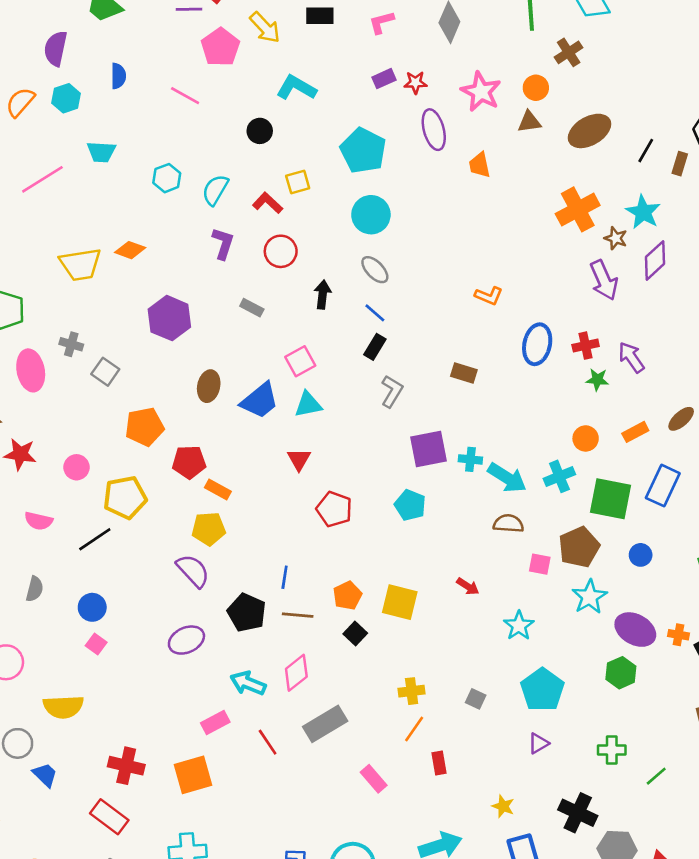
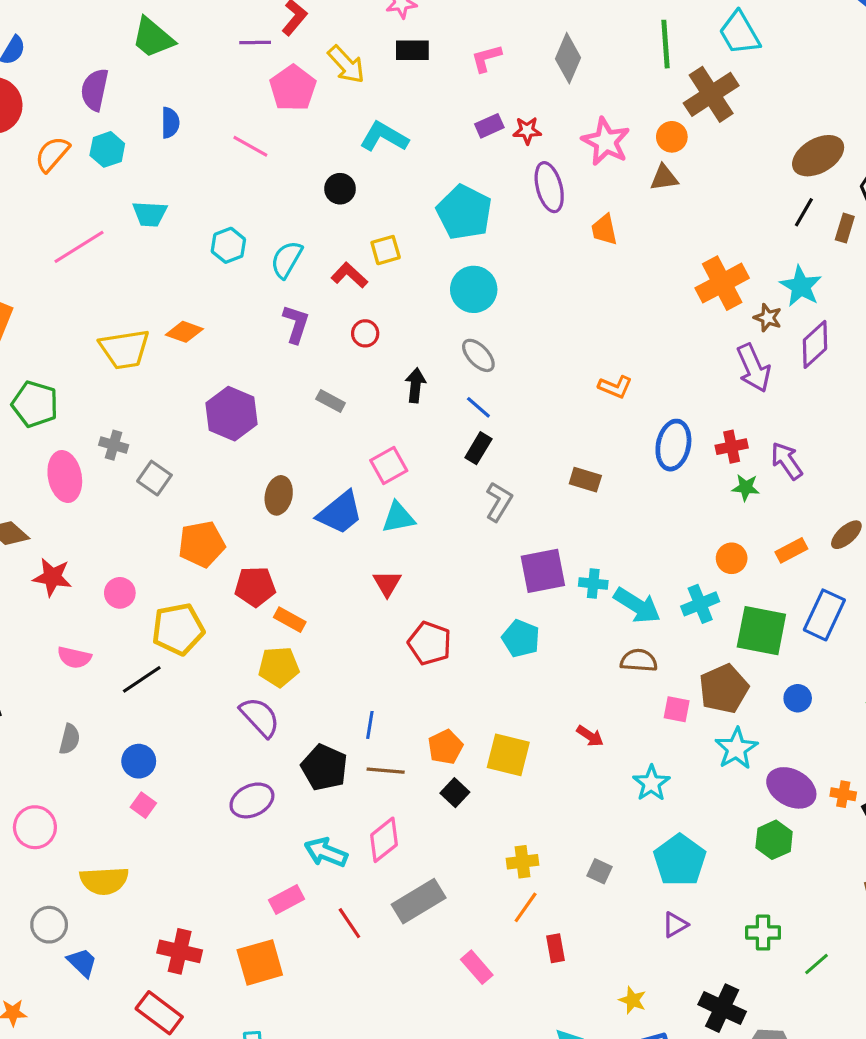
brown cross: (569, 52) -> (711, 94), size x1.6
brown ellipse: (590, 131) -> (818, 156), moved
red circle: (281, 251) -> (365, 333), size x0.7

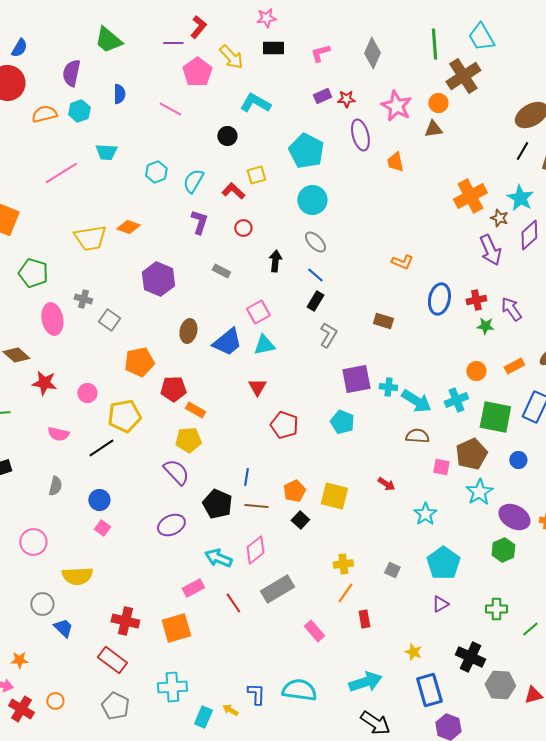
orange semicircle: (52, 154) -> (44, 114), turned 35

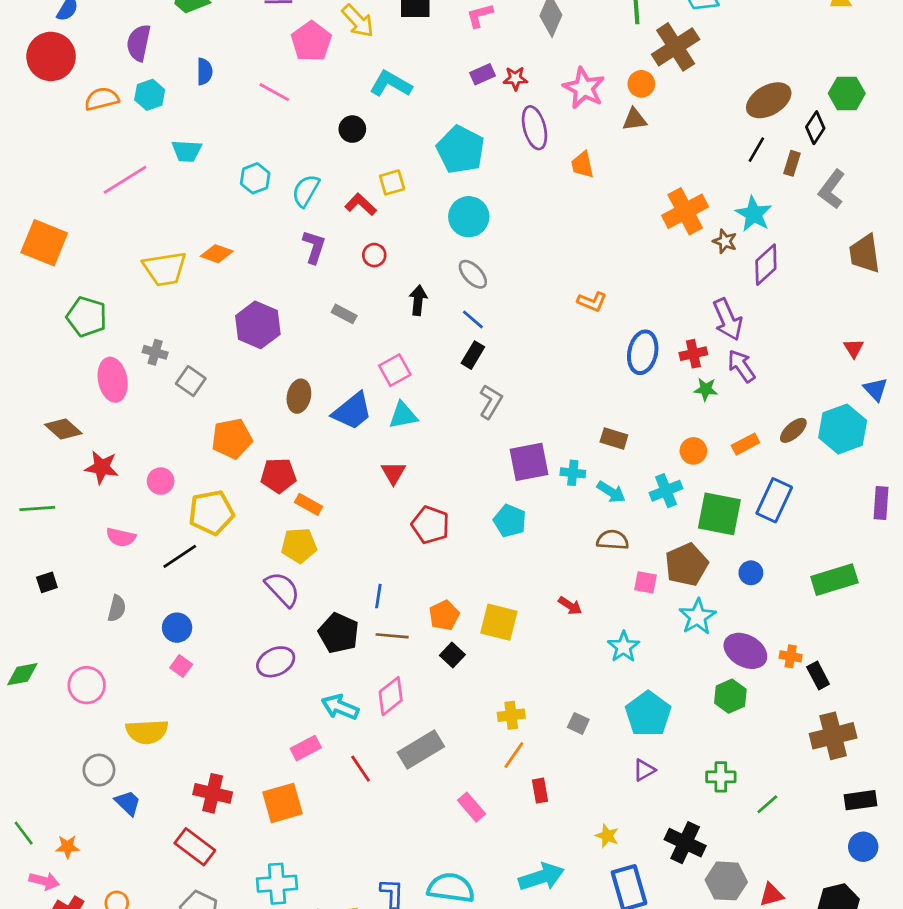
purple arrow: (490, 250) -> (728, 319), moved
brown rectangle: (383, 321) -> (614, 439), moved
cyan arrow: (416, 401) -> (611, 492), size x0.7

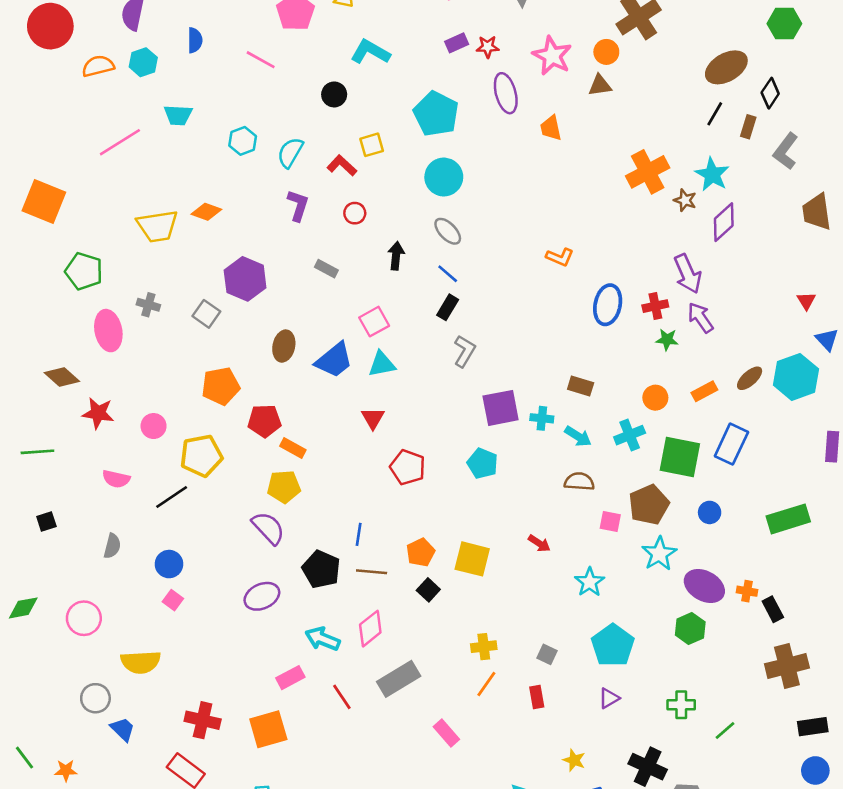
green hexagon: (847, 93) -> (784, 24), moved
gray square: (191, 381) -> (206, 314), moved
red rectangle: (540, 791) -> (537, 697), moved

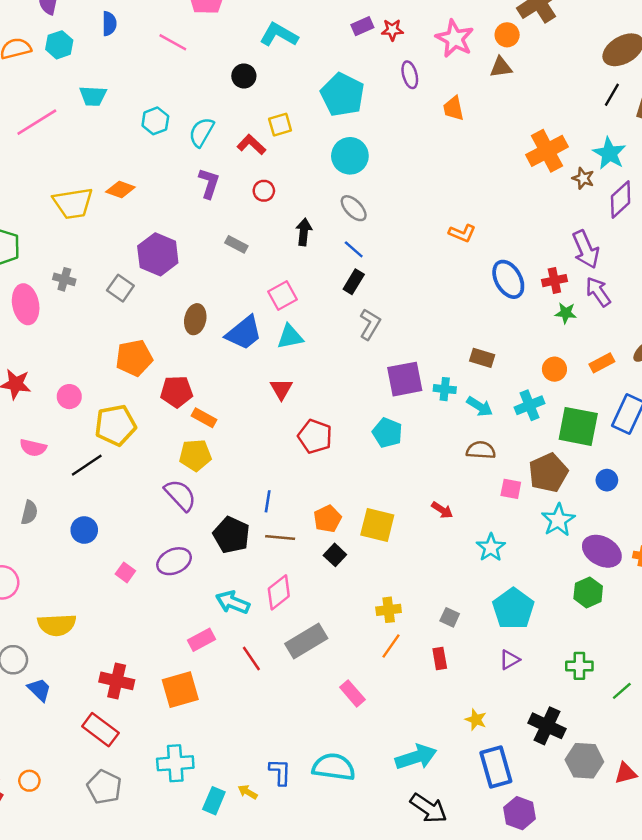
purple ellipse: (506, 93) -> (410, 75), size x0.7
blue ellipse: (608, 305) -> (508, 279), turned -42
pink square: (173, 600) -> (125, 572), moved

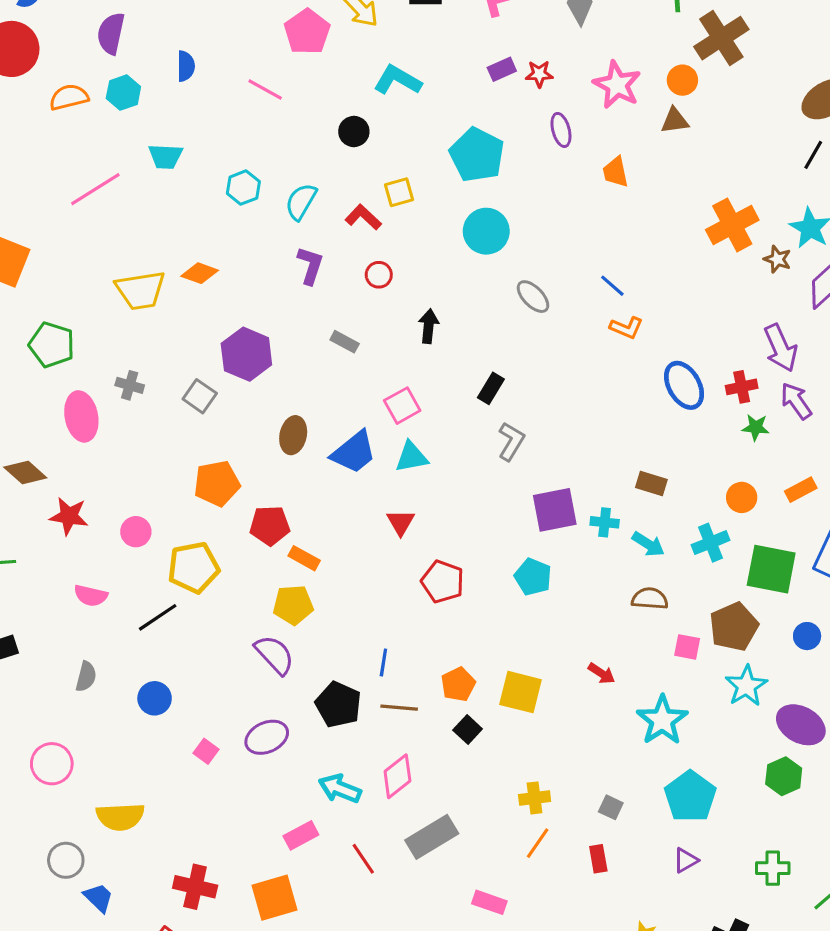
gray ellipse: (354, 208) -> (533, 297), moved
blue line: (354, 249) -> (612, 286), moved
cyan star: (491, 547) -> (662, 720), size x1.4
pink rectangle: (352, 693) -> (489, 902), turned -30

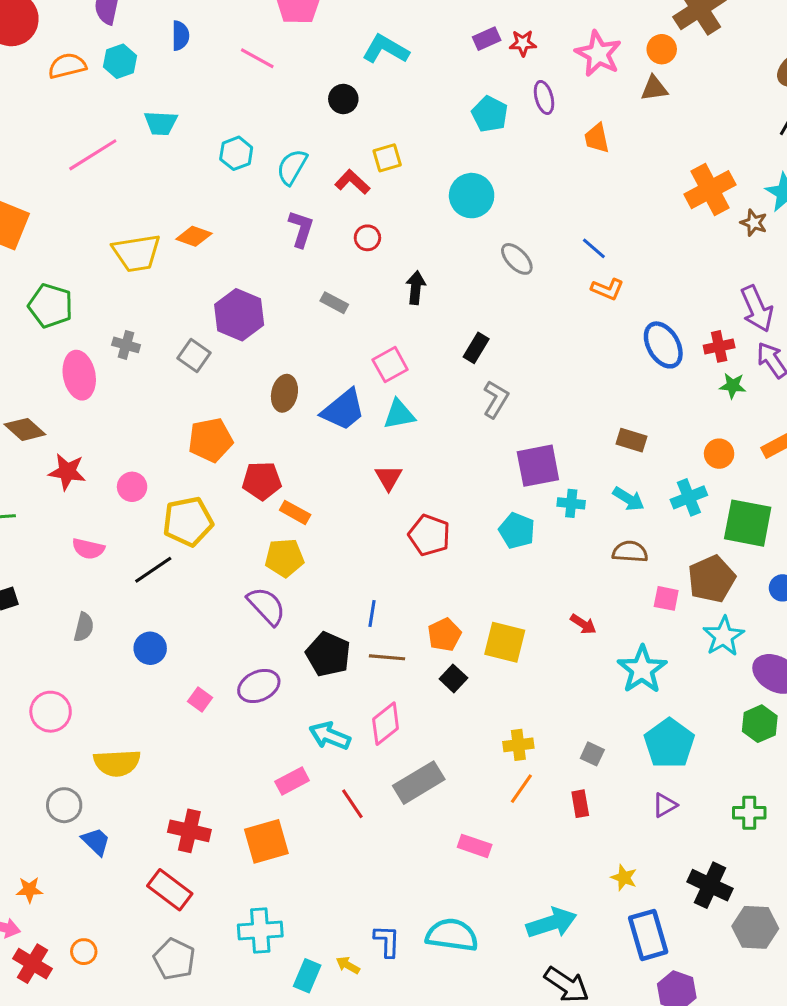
cyan pentagon: (477, 155) -> (490, 114), moved, size x0.7
cyan cross: (605, 522) -> (571, 503), moved

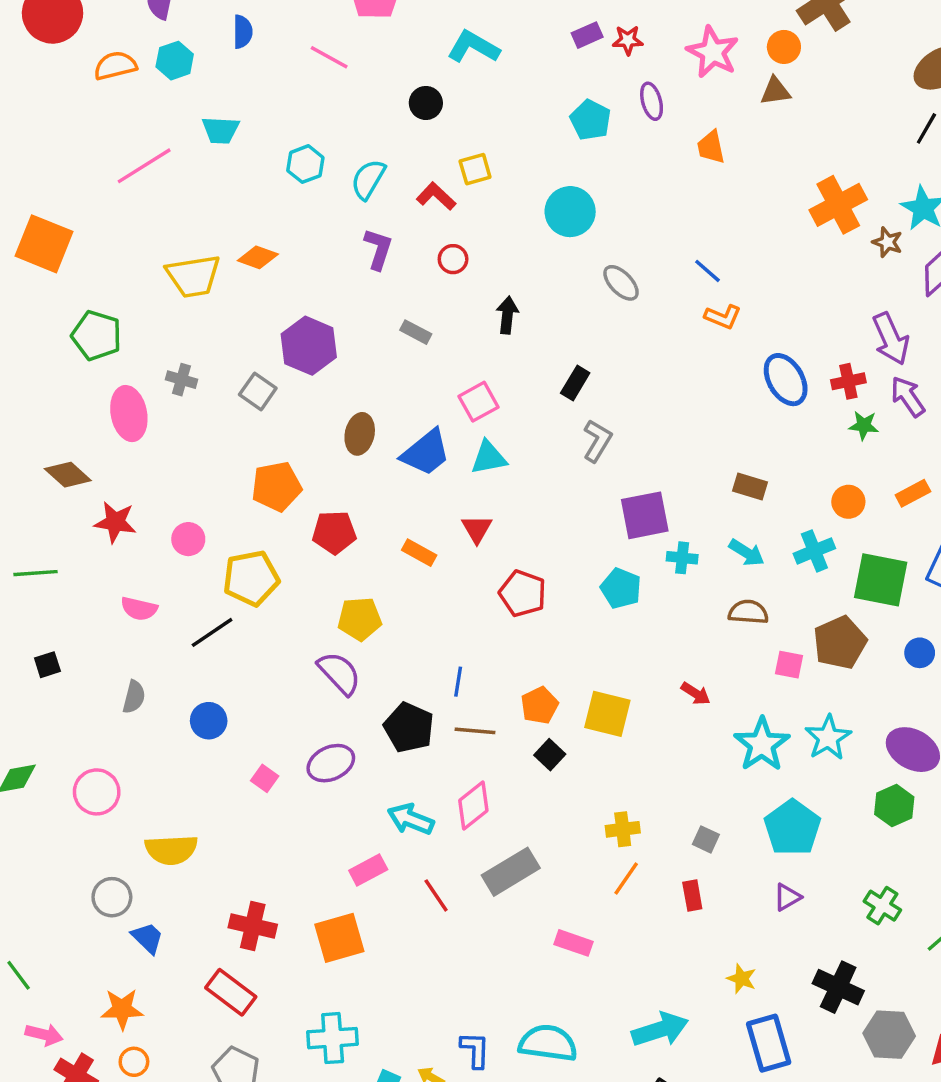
orange rectangle: (295, 512) -> (419, 553), moved
cyan star: (724, 636) -> (828, 738), moved
green cross: (749, 813) -> (882, 906), turned 32
orange star: (29, 890) -> (122, 1009), moved, size x1.4

